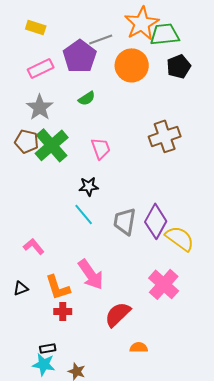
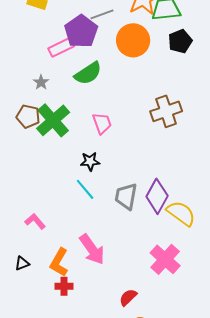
pink rectangle: (41, 68) -> (61, 47), moved
green semicircle: (87, 98) -> (88, 73), size x1.6
gray star: (40, 107) -> (41, 82), size x0.6
orange L-shape: (58, 287) -> (59, 262), turned 48
red semicircle: (118, 314) -> (128, 297), moved, size x0.7

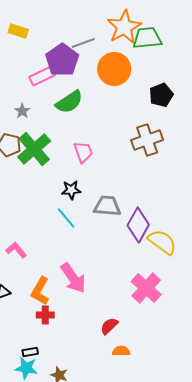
black pentagon: (180, 41) -> (161, 95), moved
gray trapezoid: (126, 196) -> (107, 206), moved, turned 84

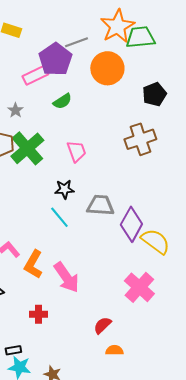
green semicircle: (69, 102) -> (62, 101), size x0.7
orange L-shape: (40, 291) -> (33, 264), moved
black rectangle: (30, 352) -> (13, 350), moved

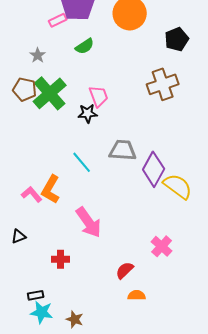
pink rectangle: (35, 75) -> (58, 20), size x0.7
black star: (64, 189) -> (88, 113), moved
orange L-shape: (33, 264) -> (51, 189), moved
pink cross: (139, 287) -> (162, 246), moved, size x0.7

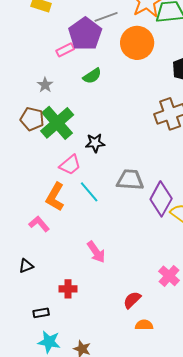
pink trapezoid: (99, 96) -> (70, 165), moved, turned 70
orange L-shape: (51, 189) -> (55, 197), moved
pink arrow: (89, 222) -> (96, 252), size x0.7
black rectangle: (36, 295) -> (41, 313), moved

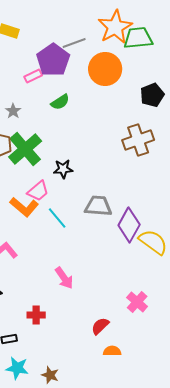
orange L-shape: (55, 197) -> (24, 207), moved, turned -80

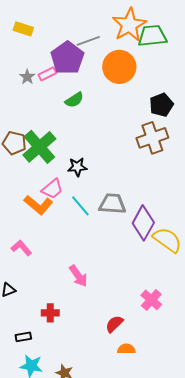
black pentagon: (152, 95) -> (161, 105), moved
gray star: (13, 111) -> (27, 77), moved
cyan line: (57, 218) -> (80, 206), moved

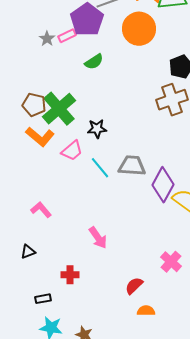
orange L-shape: (38, 205) -> (40, 137), moved

